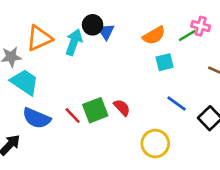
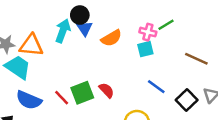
pink cross: (201, 26) -> (148, 32), moved
blue triangle: (106, 31) -> (85, 28), moved
orange semicircle: (154, 35) -> (111, 38), moved
orange triangle: (39, 38) -> (31, 45), moved, turned 30

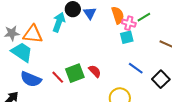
blue triangle: (85, 28) -> (90, 13), moved
orange semicircle: (111, 38) -> (118, 15), moved, turned -78

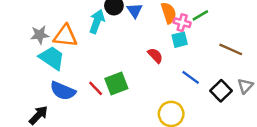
red semicircle: (95, 71) -> (155, 56), moved

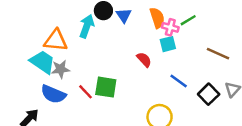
gray star: (40, 35) -> (60, 69), moved
green square: (116, 83) -> (106, 87), turned 30

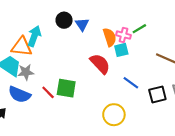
orange semicircle: (157, 18) -> (110, 37), moved
cyan arrow: (87, 26) -> (34, 36), moved
red semicircle: (144, 60) -> (100, 64), size x1.5
black square: (209, 94) -> (157, 94), turned 30

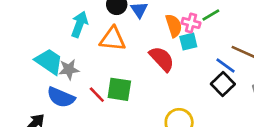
orange triangle: (22, 47) -> (113, 39), moved
blue line: (131, 83) -> (225, 65), moved
black square: (157, 94) -> (223, 84), moved, turned -30

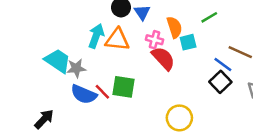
pink cross: (191, 23) -> (155, 40), moved
cyan arrow: (80, 24) -> (96, 36), moved
blue semicircle: (61, 97) -> (84, 94), moved

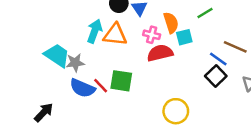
red semicircle: (163, 58) -> (160, 53), turned -60

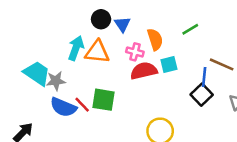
cyan square: (184, 37) -> (169, 64), moved
blue line: (218, 59) -> (204, 77), turned 60

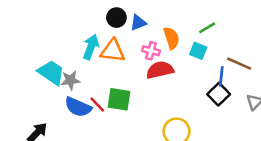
blue triangle: (122, 24) -> (138, 23), turned 42
cyan square: (169, 64) -> (198, 51), moved, turned 36

